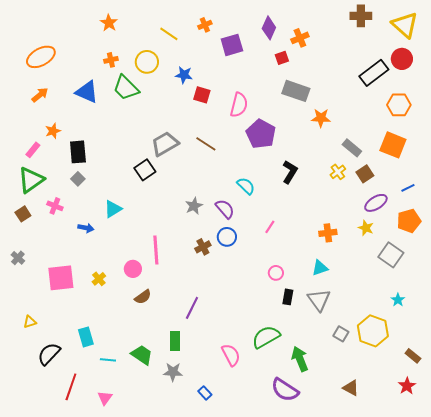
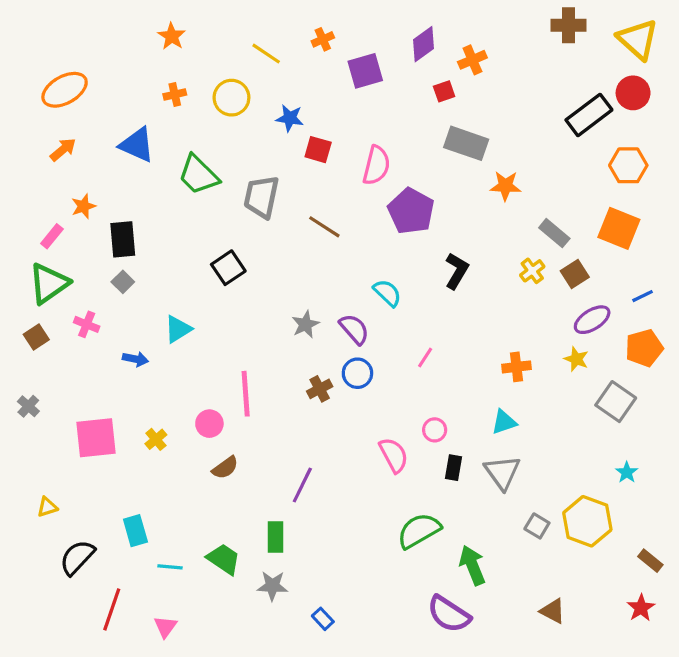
purple diamond: (269, 28) -> (424, 44), turned 30
green trapezoid: (126, 88) -> (198, 175), moved
gray trapezoid: (165, 144) -> (261, 197), moved, turned -48
pink semicircle: (231, 355) -> (394, 455), moved

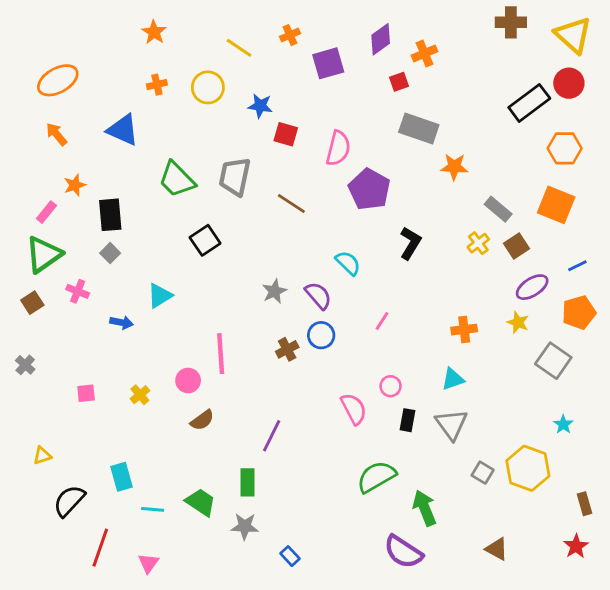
orange arrow: (63, 150) -> (56, 134), turned -90
green trapezoid: (198, 175) -> (177, 179), moved
pink square: (96, 438) -> (86, 393), size x0.5
brown rectangle: (650, 561) -> (584, 504), turned 35

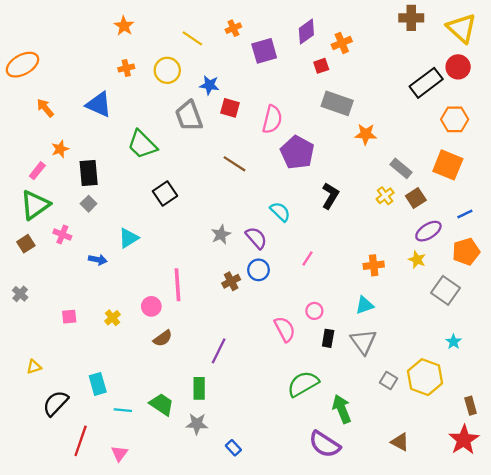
orange ellipse: (58, 80) -> (22, 65), moved
gray trapezoid: (235, 177) -> (189, 116), moved, turned -32
red star: (576, 546) -> (464, 440), size x1.5

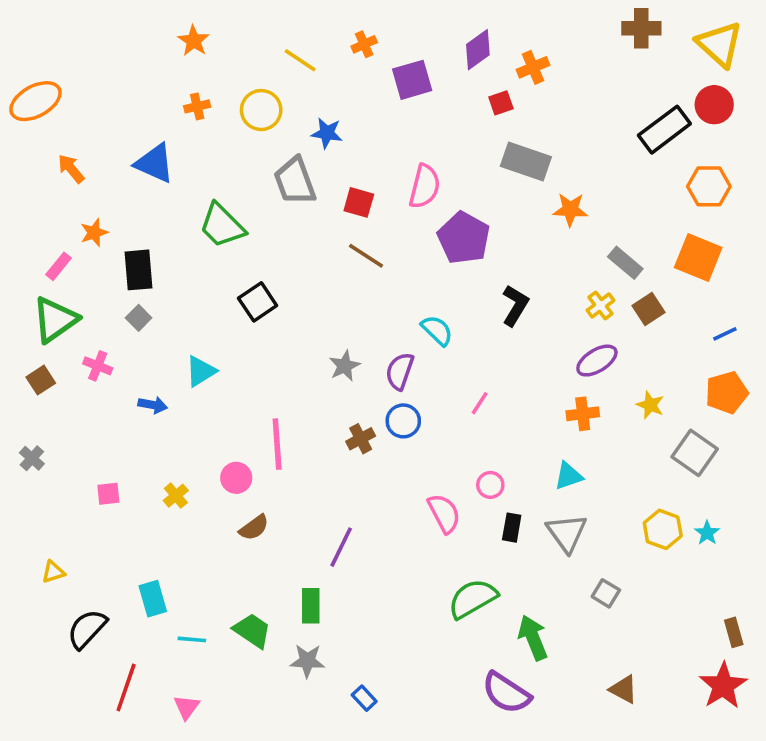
red square: (230, 108) -> (359, 202), moved
purple ellipse: (428, 231) -> (597, 361), moved
purple semicircle: (256, 238) -> (400, 371), turned -120
yellow hexagon: (425, 377) -> (663, 529), moved, size x0.7

